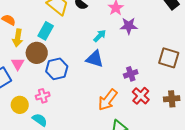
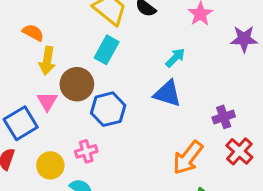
purple star: (129, 26) -> (244, 39), moved
cyan rectangle: (46, 31) -> (107, 50), moved

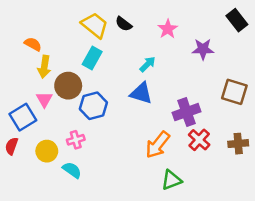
purple cross: (224, 117) -> (187, 112), size x1.5

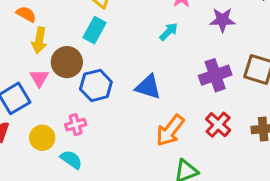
cyan arrow: (148, 64) -> (169, 32), moved
blue triangle: (141, 93) -> (148, 87), moved
purple cross: (187, 112) -> (215, 75), moved

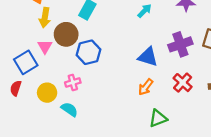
blue triangle: (148, 87) -> (148, 57), moved
orange arrow: (170, 130) -> (146, 87), size x0.7

